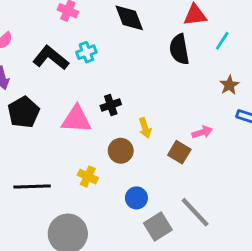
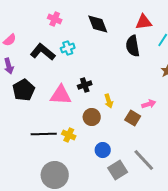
black line: (32, 186) -> (44, 134), moved

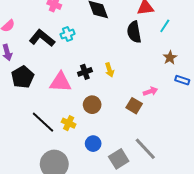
yellow arrow: (109, 101) -> (110, 70), moved
black line: (44, 134) -> (43, 122), turned 45
blue circle: (103, 150) -> (93, 144), moved

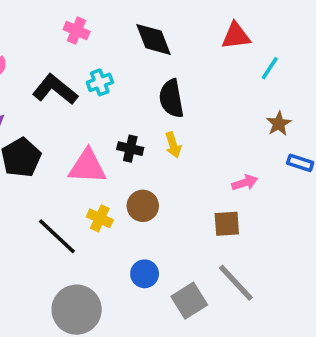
black semicircle: (134, 32) -> (171, 98), moved
black cross: (85, 72) -> (130, 149), turned 32
brown square: (134, 106) -> (227, 224), moved, turned -35
yellow cross: (69, 123) -> (100, 218), moved

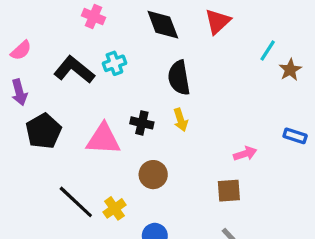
red triangle: (236, 36) -> (218, 21), moved, turned -36
brown star: (279, 124) -> (290, 70), moved
yellow cross: (100, 218) -> (114, 208), moved, turned 30

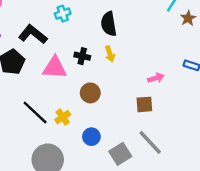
black L-shape: (74, 70) -> (33, 34), moved

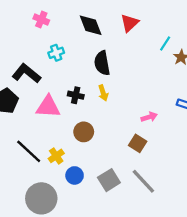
brown square: (144, 104) -> (138, 143), turned 36
blue circle: (91, 137) -> (75, 175), moved
gray square: (120, 154) -> (109, 180), moved

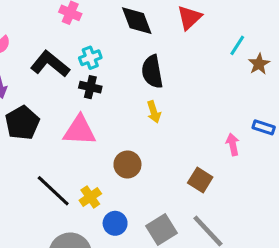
black L-shape: (26, 73) -> (50, 64), moved
black cross: (76, 95) -> (90, 87), moved
pink arrow: (149, 117) -> (233, 144), moved, turned -84

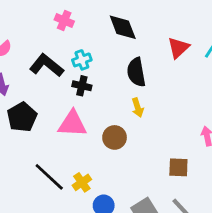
red triangle: (189, 18) -> (178, 48), moved
brown circle: (127, 164) -> (115, 137), moved
brown square: (200, 180) -> (178, 167), turned -30

